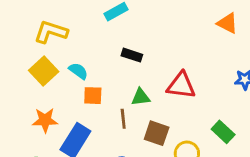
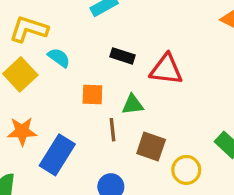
cyan semicircle: (78, 71) -> (59, 58), moved
red triangle: (181, 85) -> (166, 69), moved
orange square: (93, 96) -> (92, 95), moved

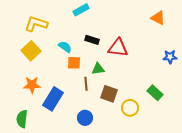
cyan semicircle: (59, 58) -> (65, 47), moved

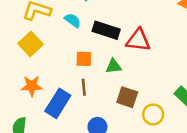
black rectangle: (92, 40) -> (106, 30), size x1.5
cyan semicircle: (65, 47) -> (73, 20), moved
brown line: (86, 84) -> (84, 87), moved

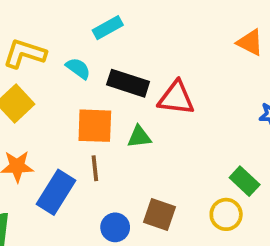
orange square: (84, 59) -> (95, 126), size x1.5
brown square: (127, 97) -> (160, 214), moved
yellow circle: (153, 114) -> (226, 214), moved

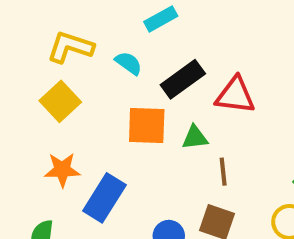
black rectangle: (128, 83) -> (183, 79), turned -54
brown line: (95, 168) -> (223, 172), moved

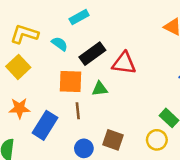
brown line: (223, 172) -> (78, 111), moved

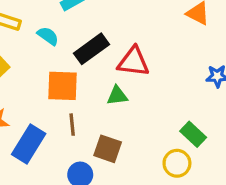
green triangle: (100, 89) -> (117, 96), moved
brown square: (113, 140) -> (108, 149), moved

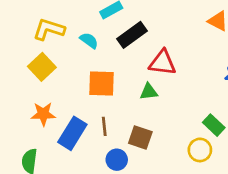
black rectangle: (91, 49) -> (132, 35), moved
brown line: (72, 125) -> (104, 126), moved

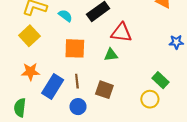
blue circle: (117, 160) -> (78, 107), moved

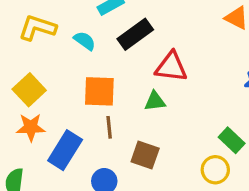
yellow square: (29, 36) -> (29, 90), moved
brown line: (77, 81) -> (109, 127), moved

